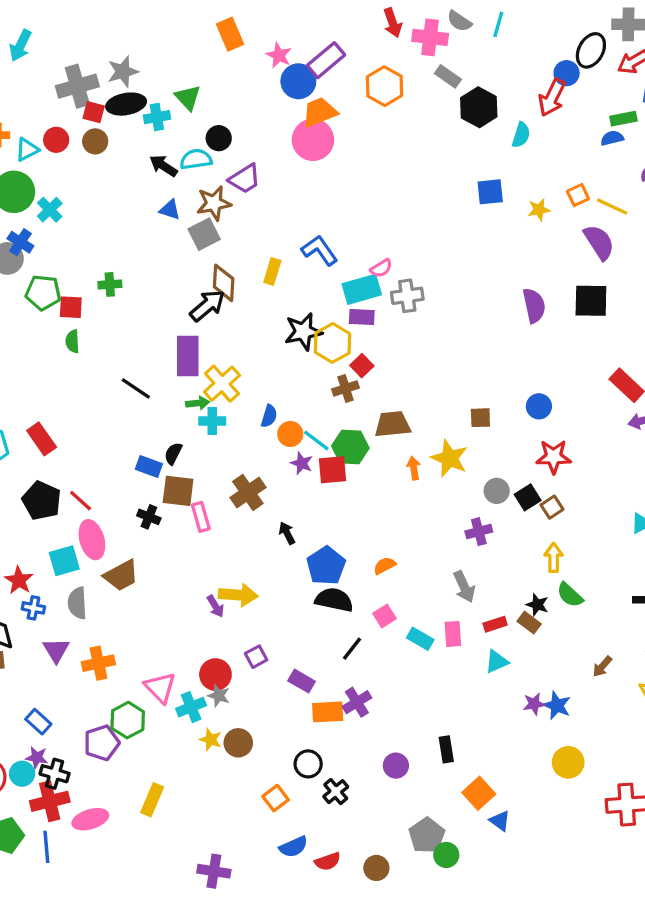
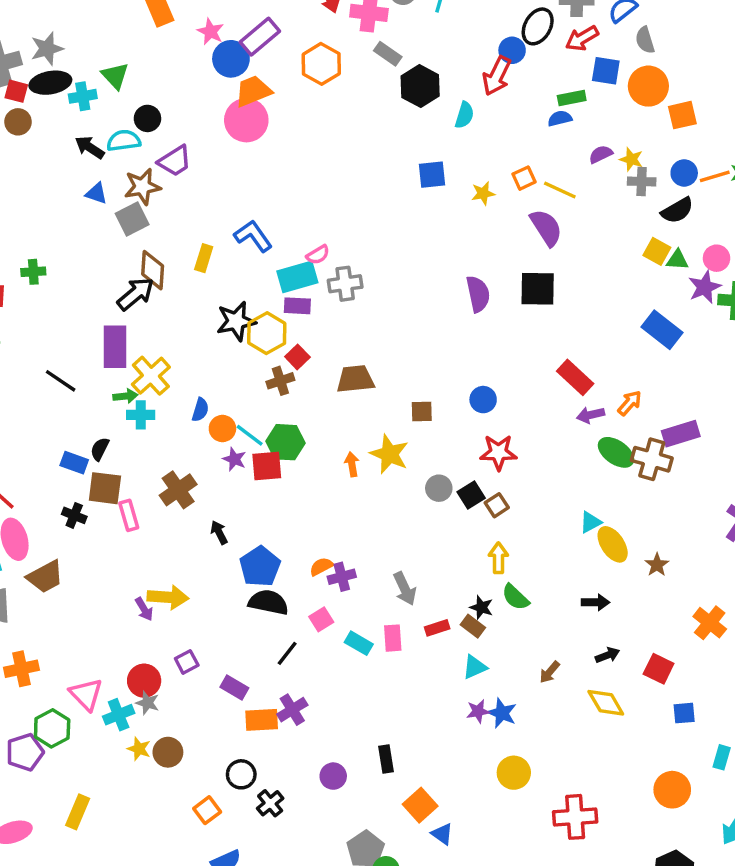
brown trapezoid: (393, 424) -> (355, 379), moved
purple cross: (479, 532) -> (342, 577), moved
cyan triangle: (497, 662) -> (475, 667), moved

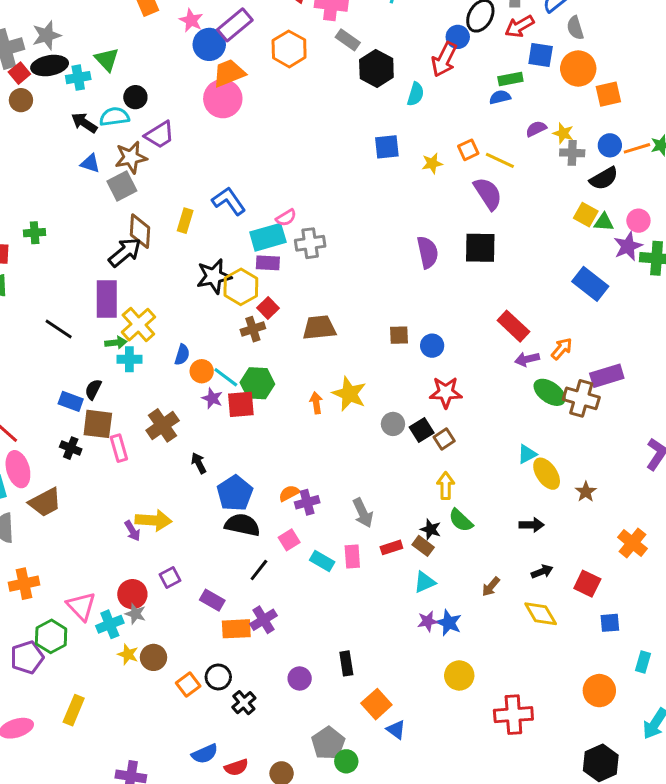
red square: (16, 91) -> (19, 73), turned 35
brown square: (422, 411) -> (399, 335), moved
orange square: (207, 810) -> (188, 685), moved

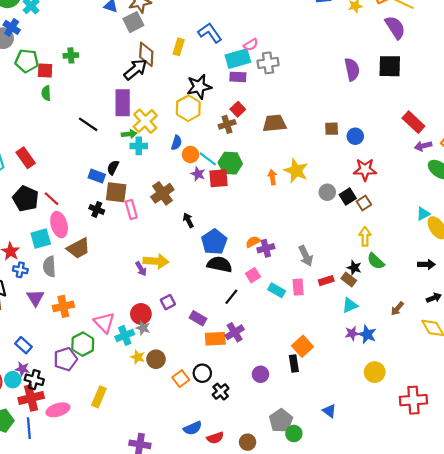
yellow hexagon: (241, 287) -> (188, 108), moved
orange square: (376, 704) -> (302, 346), moved

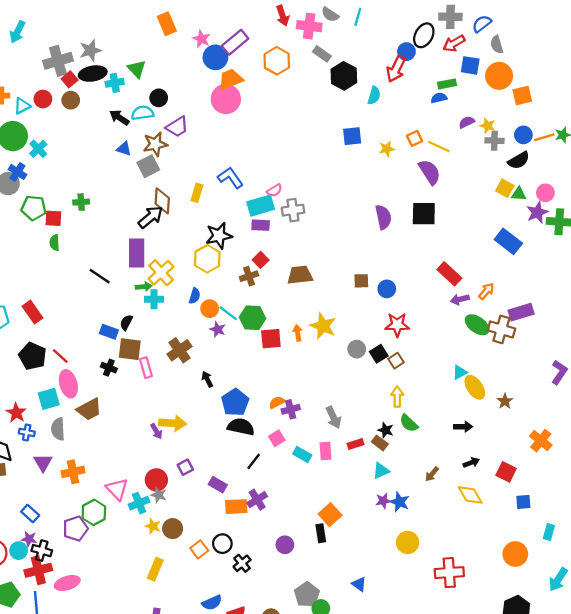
red square: (218, 178) -> (271, 339), moved
yellow rectangle: (99, 397) -> (155, 569), moved

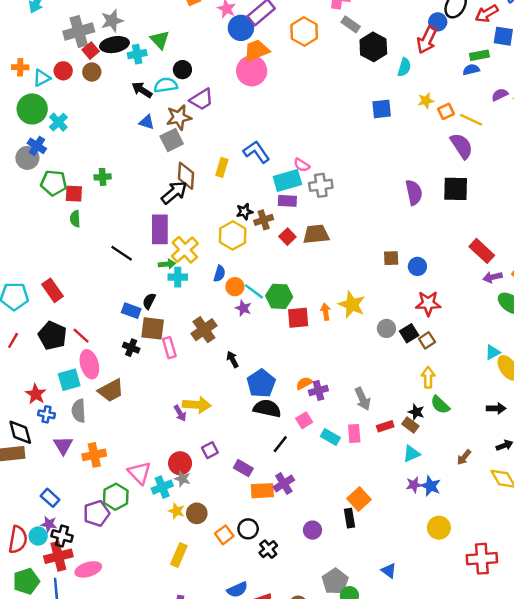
yellow star: (387, 149) -> (426, 101), moved
pink semicircle: (274, 190) -> (302, 165), turned 63
black star: (219, 236) -> (244, 212), size x0.6
brown trapezoid: (300, 275) -> (316, 234), moved
brown cross: (249, 276) -> (264, 220), moved

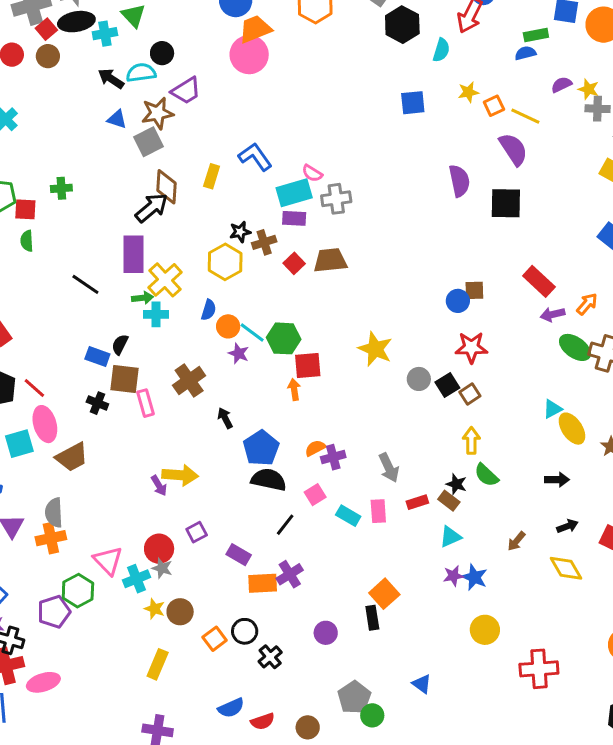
purple semicircle: (414, 192) -> (459, 181), moved
brown square: (391, 258) -> (474, 290), moved
orange arrow: (326, 312) -> (294, 389), moved
gray semicircle: (79, 411) -> (54, 513), moved

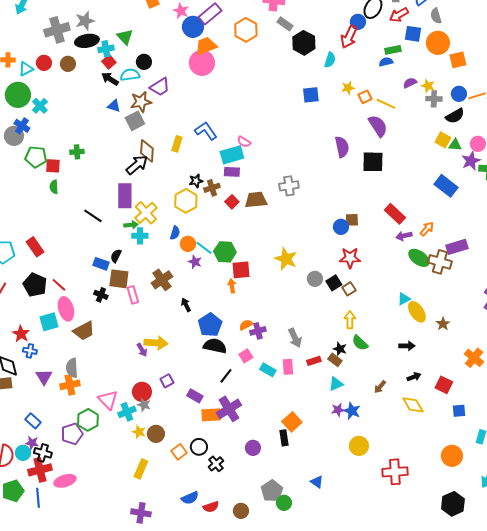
red square: (46, 29) -> (109, 62), moved
gray cross: (336, 199) -> (289, 186), moved
purple cross: (290, 574) -> (229, 409), size x1.4

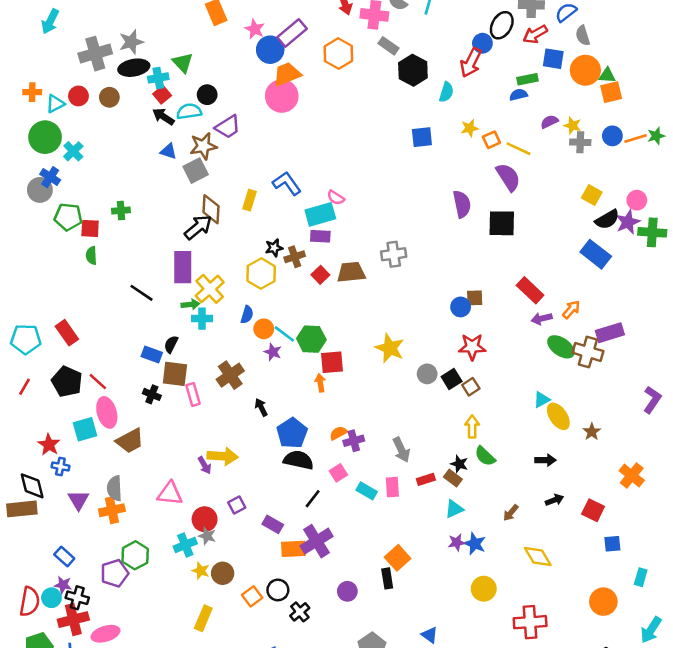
black semicircle: (455, 116) -> (607, 219), moved
green triangle: (455, 145) -> (607, 75), moved
pink triangle: (108, 400) -> (170, 494), moved, turned -40
yellow diamond: (413, 405) -> (538, 557), moved

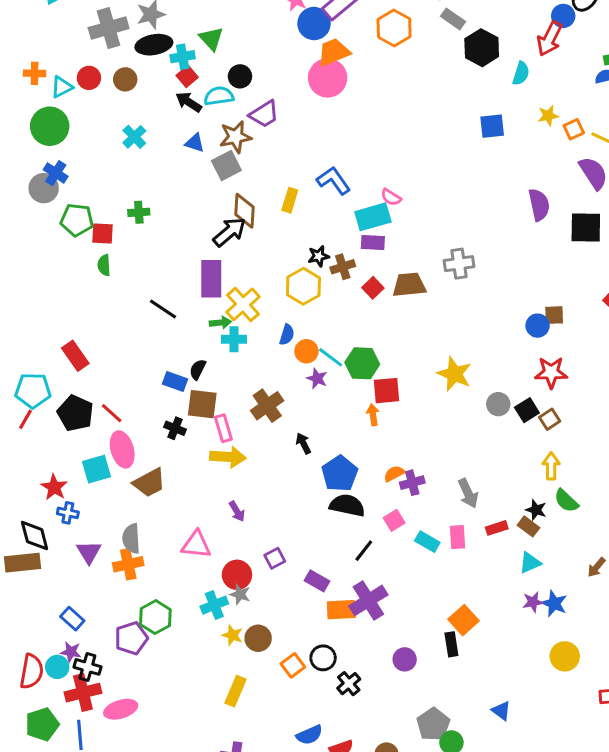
cyan cross: (73, 151) -> (134, 137), moved
cyan pentagon: (26, 339) -> (33, 391), moved
yellow arrow: (223, 456) -> (228, 457), moved

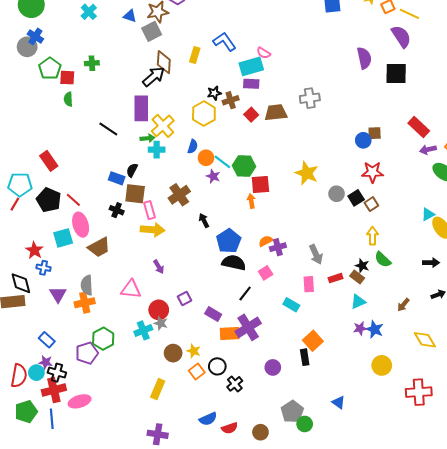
green pentagon: (77, 220) -> (50, 68), turned 30
cyan rectangle: (427, 542) -> (291, 305), moved
yellow star: (232, 635) -> (194, 351), moved

